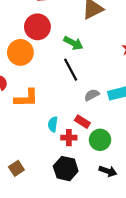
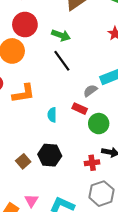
gray semicircle: (92, 95) -> (90, 91), moved
red cross: (69, 138) -> (92, 163), moved
black hexagon: (66, 169) -> (50, 155), moved

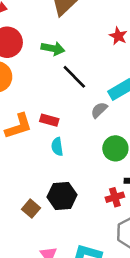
black line: (62, 61) -> (74, 77), moved
red rectangle: (80, 109) -> (49, 120), moved

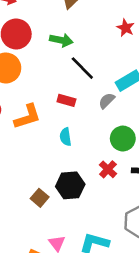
red rectangle: (49, 120) -> (66, 100), moved
red cross: (115, 197) -> (108, 169), moved, turned -30

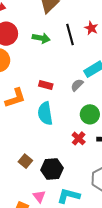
black line: (82, 68) -> (70, 35), moved, turned 30
cyan semicircle: (65, 137) -> (45, 113), size x1.6
black hexagon: (70, 185) -> (52, 169), moved

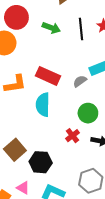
red rectangle: (46, 85) -> (48, 76), size x1.6
brown square: (25, 161) -> (15, 150), size x1.5
pink triangle: (39, 196) -> (23, 188), turned -32

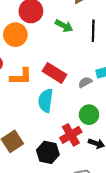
red cross: (72, 136) -> (71, 135), size x1.5
black hexagon: (41, 162) -> (48, 152), moved

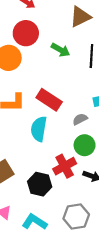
gray semicircle: (85, 82) -> (80, 119), moved

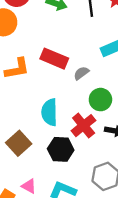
gray semicircle: (80, 119) -> (81, 73), moved
cyan semicircle: (39, 129) -> (49, 112), moved

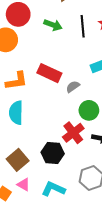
cyan semicircle: (49, 112) -> (16, 113), moved
brown square: (19, 143) -> (18, 160), moved

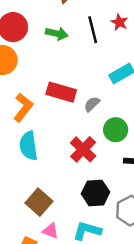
orange L-shape: (16, 81) -> (23, 107), turned -35
red cross: (73, 133) -> (83, 149), moved
black hexagon: (53, 153) -> (96, 193), moved

